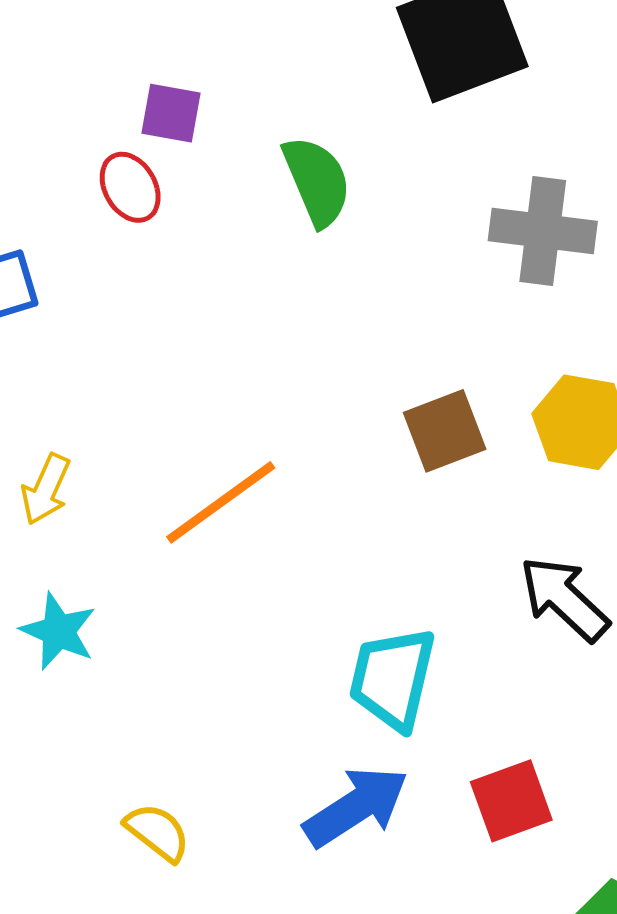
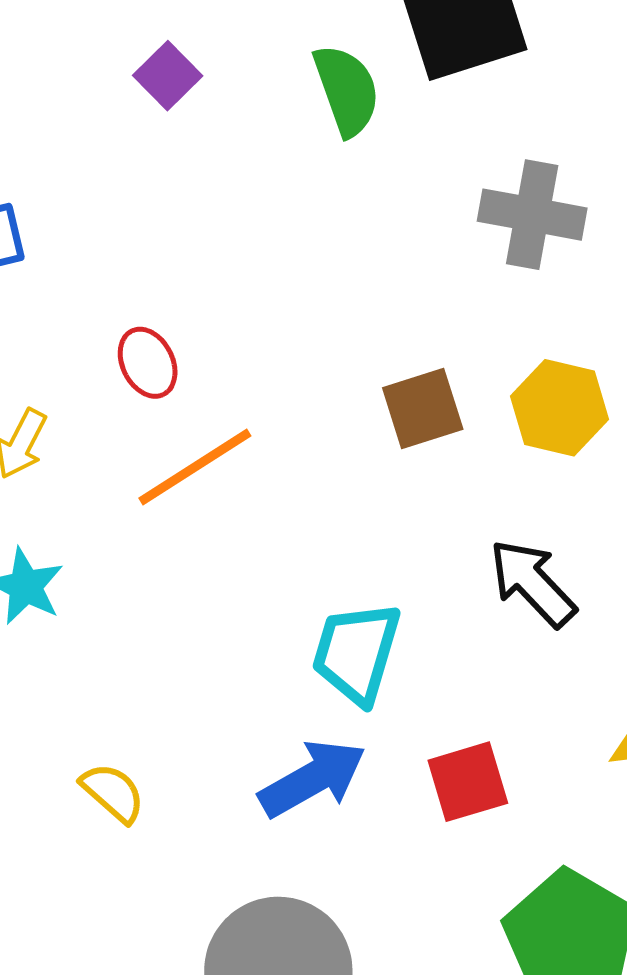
purple square: (171, 113) -> (168, 76), turned 32
green semicircle: (317, 181) -> (347, 90), moved
red ellipse: (130, 187) -> (148, 363), moved

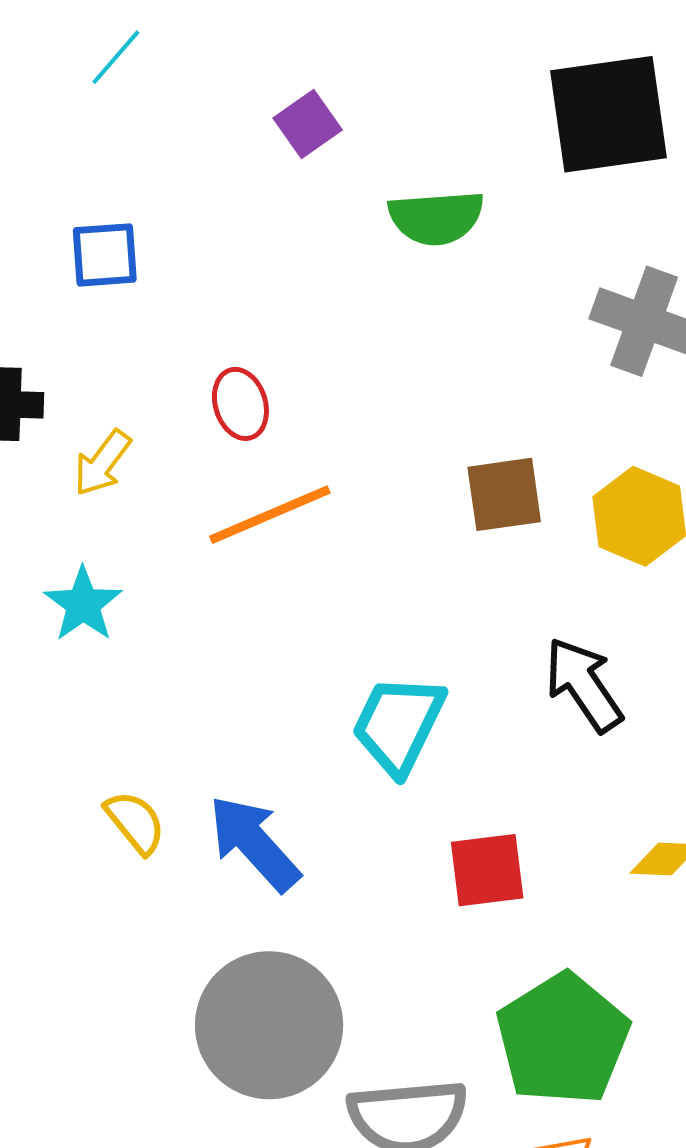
green semicircle: (347, 90) -> (436, 218), moved, turned 96
blue arrow: (312, 779) -> (254, 843), moved, turned -112

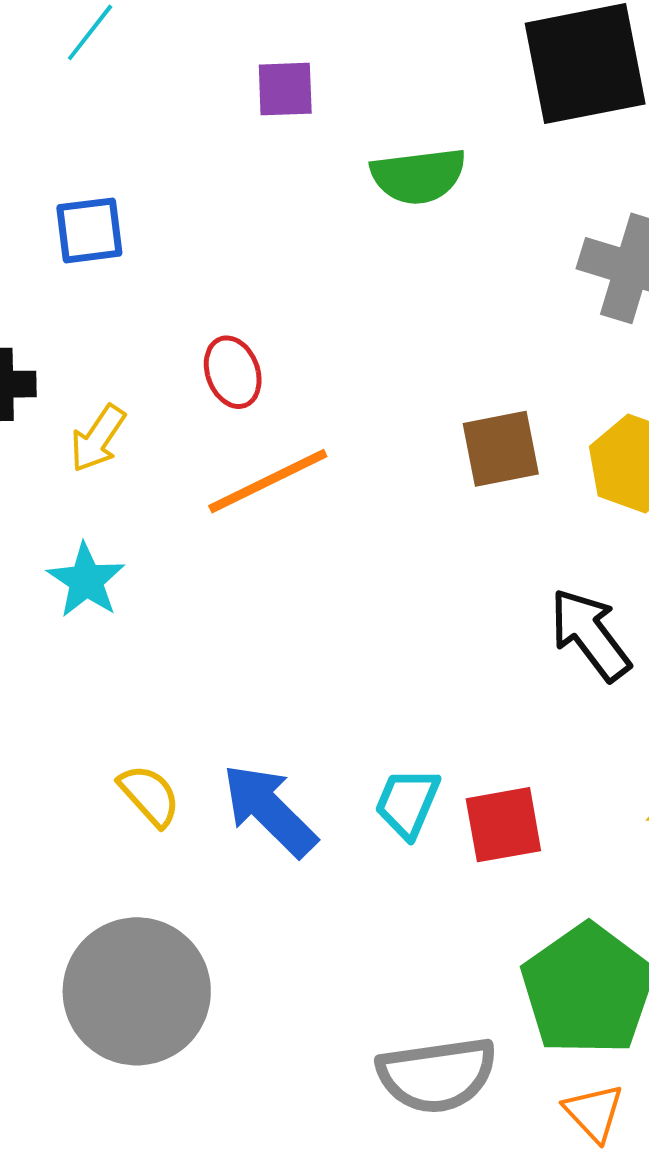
purple square: (308, 124) -> (285, 89), turned 36
cyan trapezoid: (398, 724) -> (407, 803), moved, size x0.7
gray circle: (269, 1025) -> (137, 991), moved

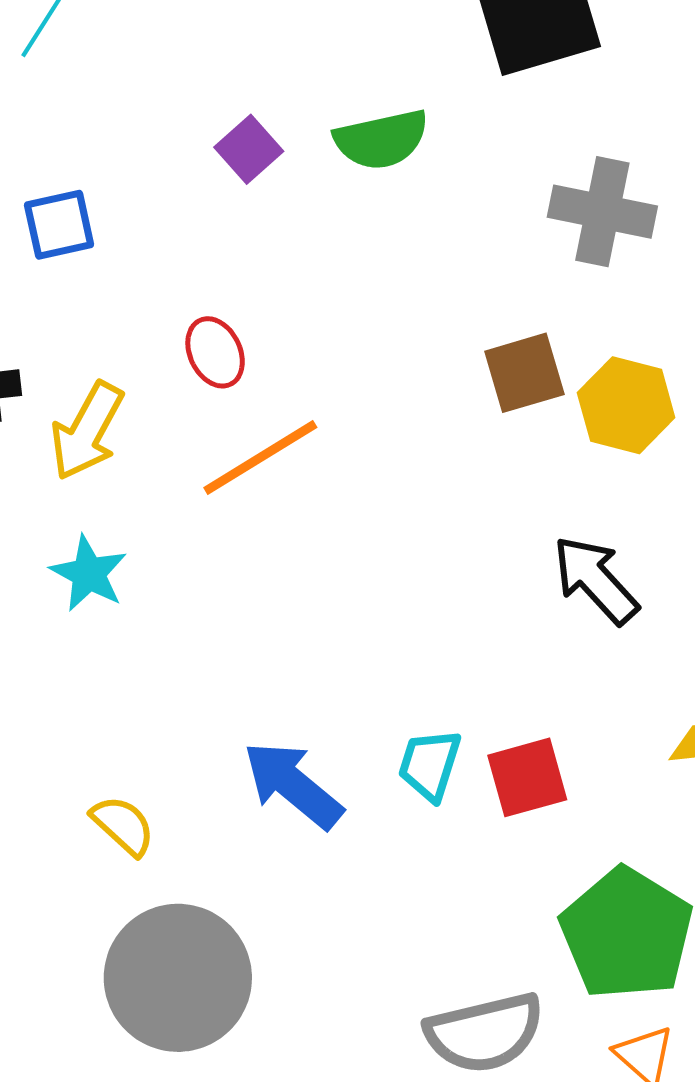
purple square: (285, 89) -> (249, 149), moved, turned -34
yellow arrow: (98, 438) -> (87, 431), size x1.4
brown square: (501, 449) -> (524, 373), moved
yellow semicircle: (149, 795) -> (123, 825), moved

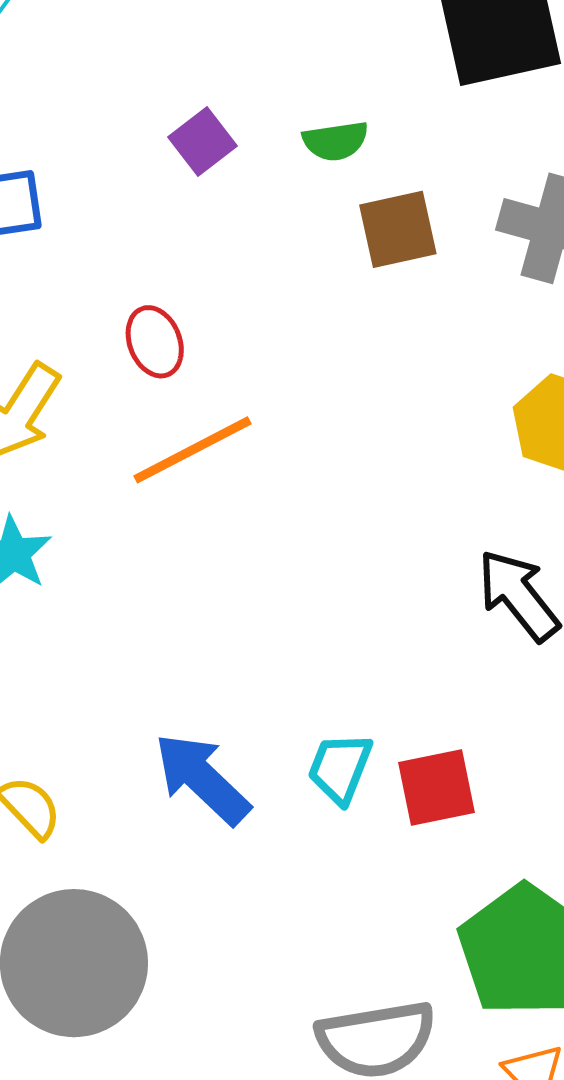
green semicircle: (381, 139) -> (335, 141), size x0.7
brown square: (524, 373) -> (398, 229), moved

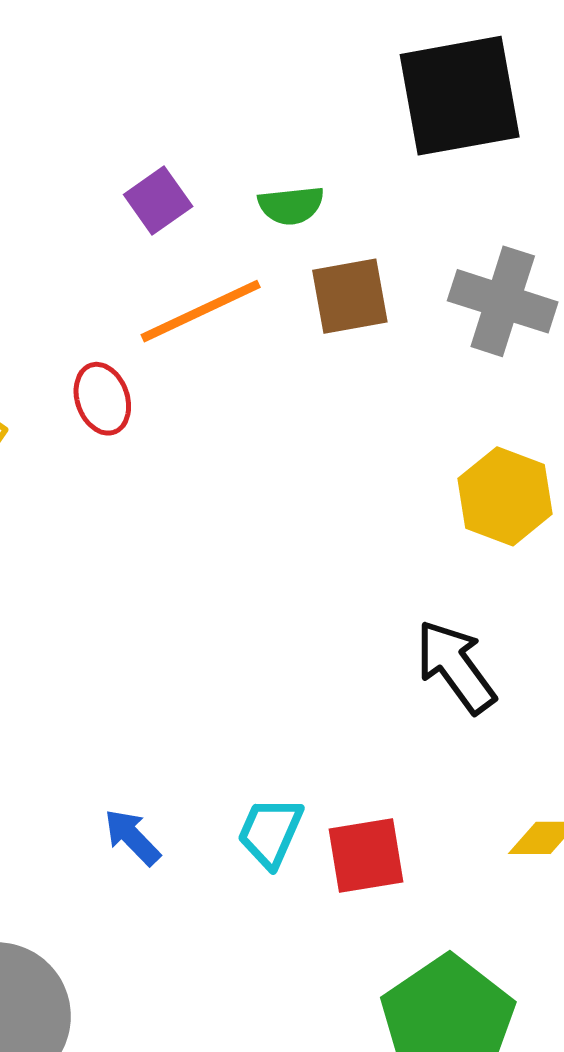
orange line: (193, 450) -> (201, 311), moved
blue arrow: (202, 779) -> (132, 837), size x0.6

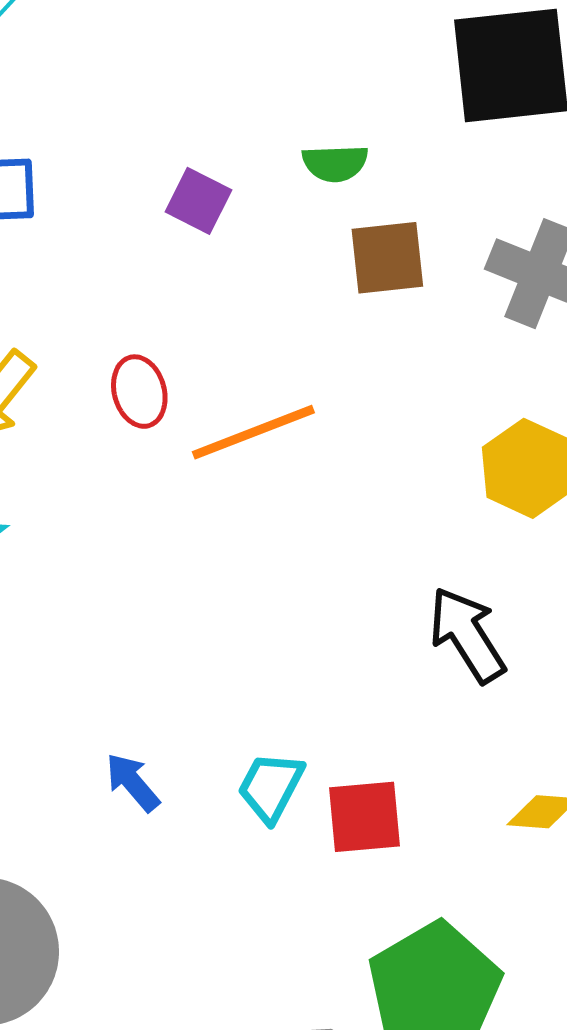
purple square: (158, 200) -> (198, 201), moved, turned -32
orange line: (201, 311) -> (253, 432), moved
red ellipse: (102, 399) -> (139, 392), moved

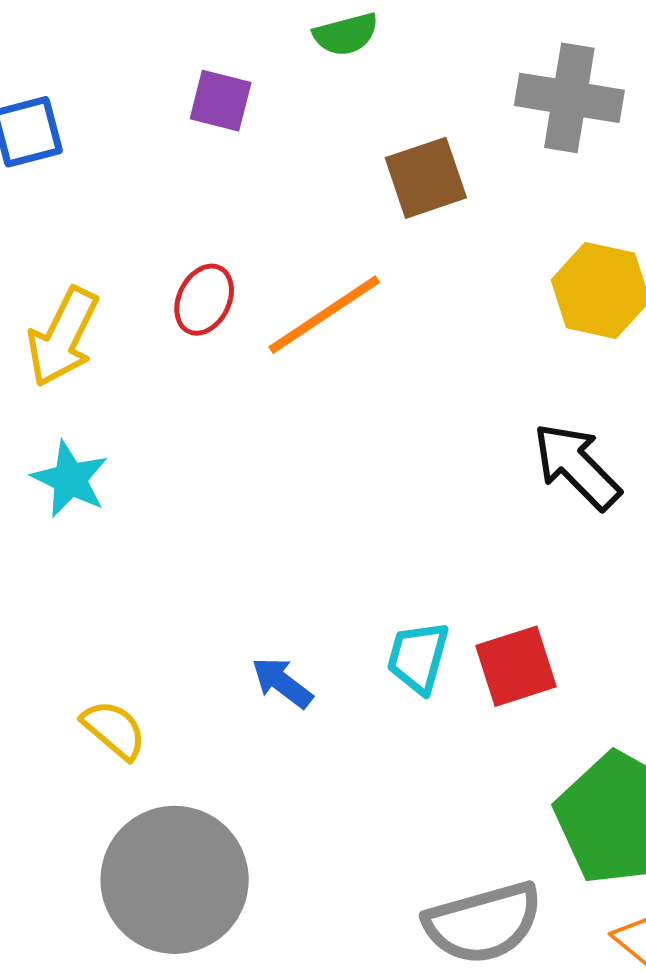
brown square: (387, 258) -> (426, 178), moved
red ellipse: (139, 392) -> (204, 300), turned 54

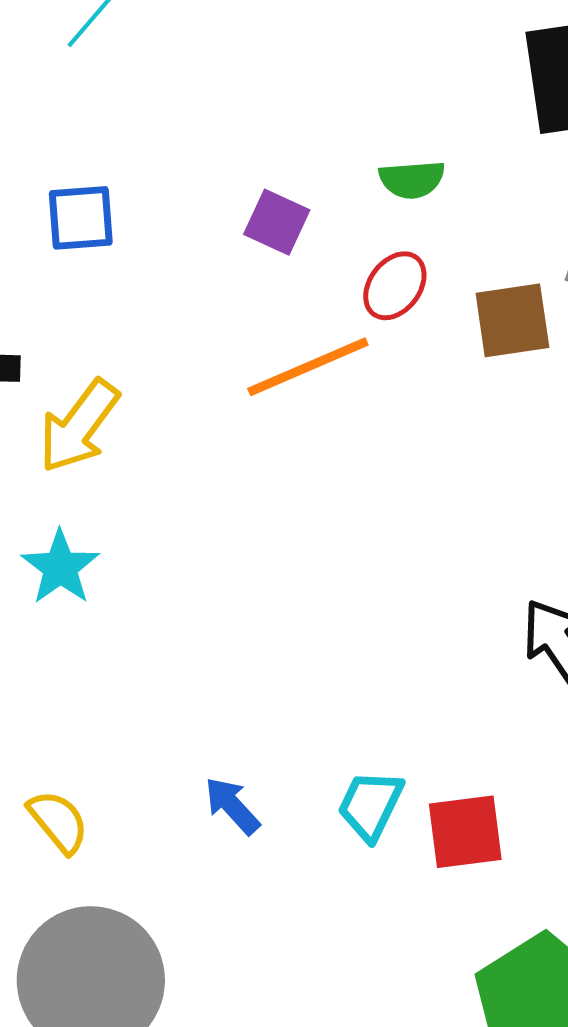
brown square: (426, 178) -> (512, 320), moved
red ellipse: (204, 300) -> (395, 286), moved
orange line: (324, 315) -> (308, 367), moved

